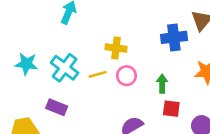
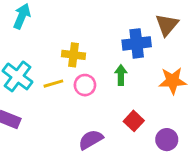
green arrow: (162, 84) -> (121, 75), moved
red square: (171, 109) -> (134, 121), turned 36

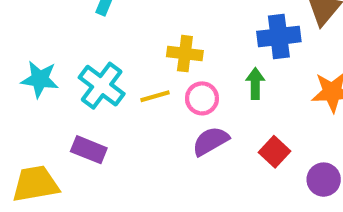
purple semicircle: (91, 140) -> (211, 141), moved

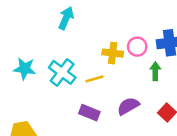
pink circle: (202, 98) -> (137, 47), moved
purple rectangle: (89, 150) -> (89, 113), moved

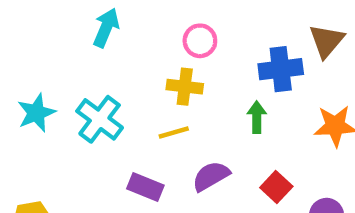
pink circle: (137, 47) -> (200, 41), moved
cyan star: (25, 69) -> (36, 113), turned -30
yellow line: (95, 79) -> (174, 132), moved

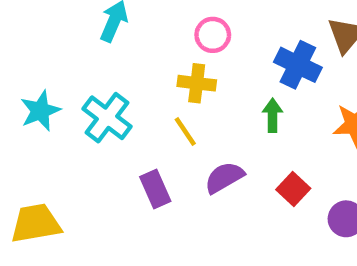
blue cross: (281, 69) -> (298, 65), turned 33
yellow line: (174, 132) -> (185, 131), turned 72
purple rectangle: (145, 187) -> (155, 189), turned 44

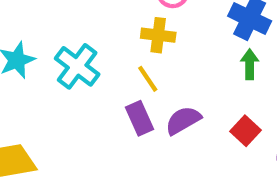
green arrow: (273, 115) -> (250, 64), moved
purple rectangle: (155, 189) -> (139, 118), moved

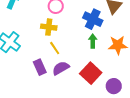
yellow line: (148, 79) -> (55, 48), moved
red square: (245, 131) -> (91, 73), size x1.5

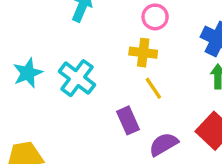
purple semicircle: (61, 68) -> (164, 144), moved

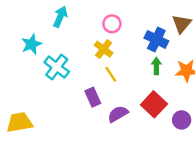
yellow cross: (143, 53) -> (104, 49), turned 30
cyan star: (28, 73) -> (31, 44), moved

